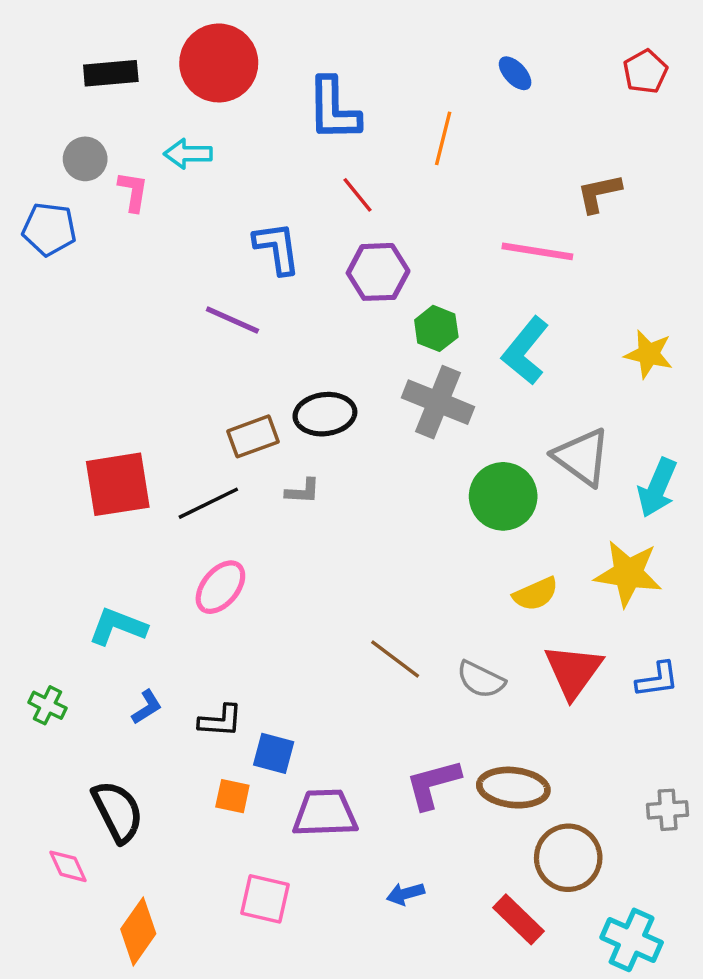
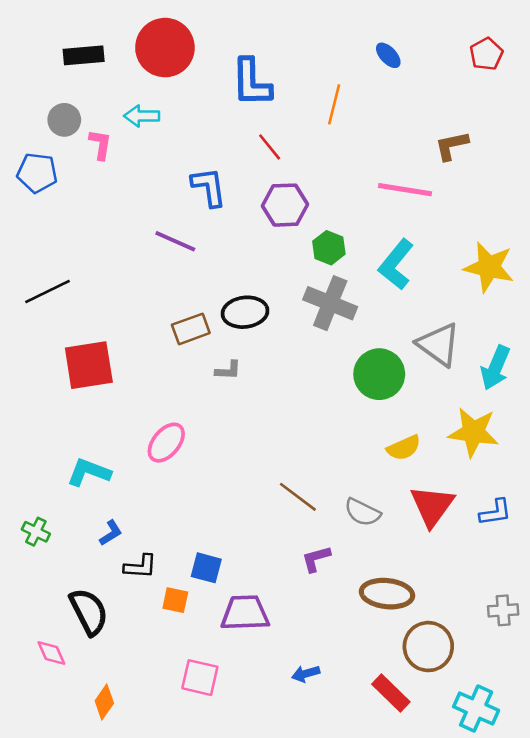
yellow star: (649, 354) -> (489, 267), size x1.4
black line: (208, 503) -> (47, 292), moved
black L-shape: (220, 721) -> (140, 567), moved
purple L-shape: (433, 784) -> (316, 559), moved, size x0.7
orange diamond: (138, 931) -> (104, 702), size x0.7

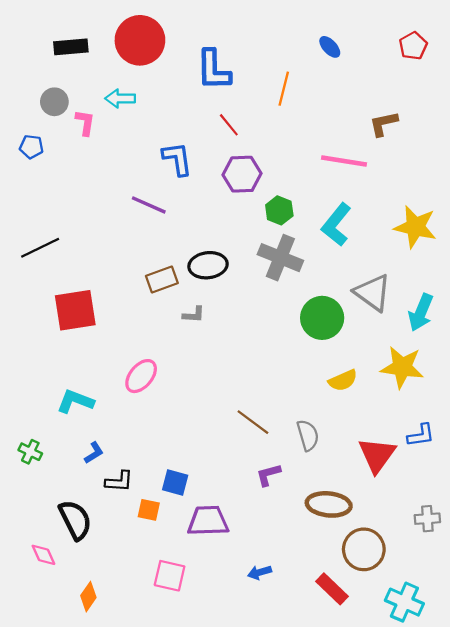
blue pentagon: (37, 173) -> (31, 147), size x0.7
red triangle: (432, 506) -> (377, 455), moved
gray semicircle: (362, 512) -> (308, 435), turned -132

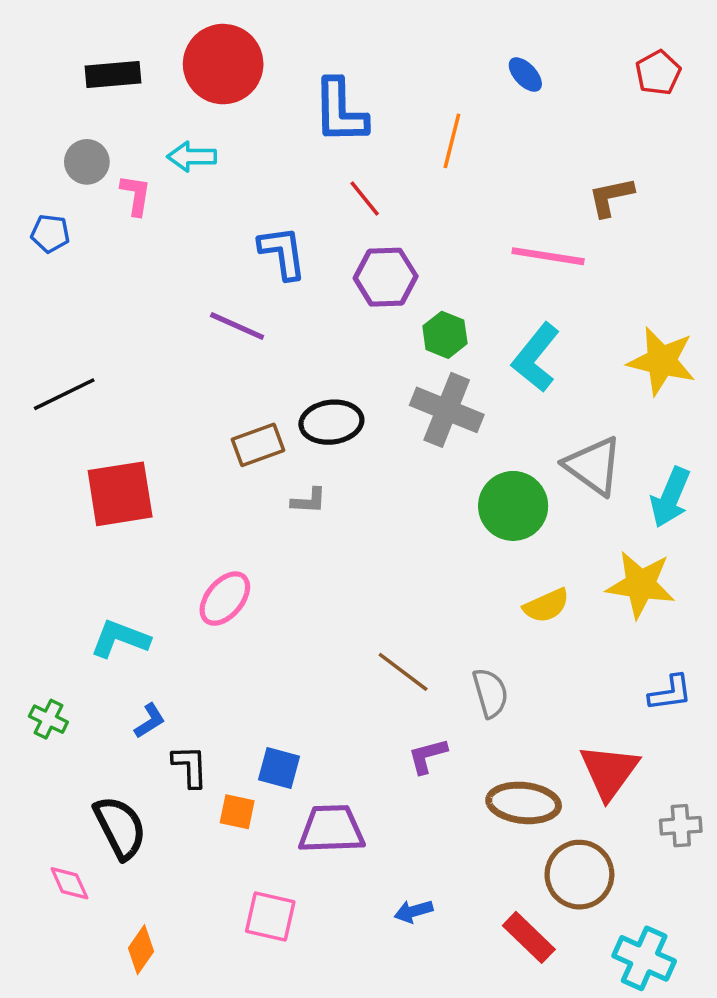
red triangle: (377, 455) -> (609, 772), moved
black L-shape: (119, 481) -> (190, 766), turned -96

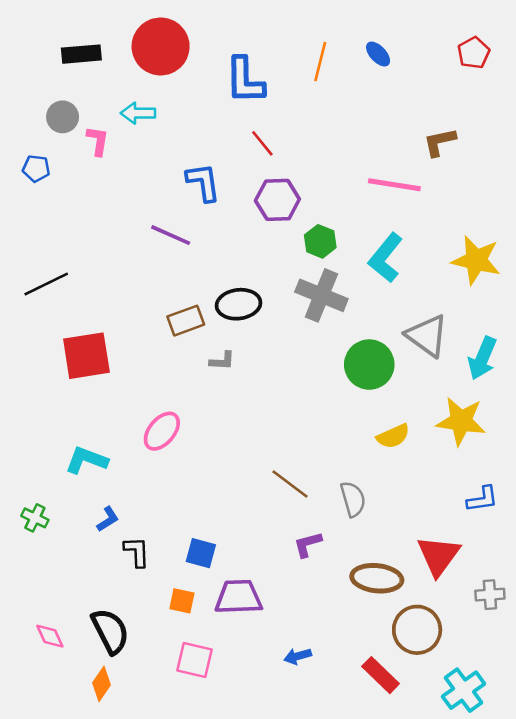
orange line: (452, 141) -> (320, 62), moved
orange square: (237, 812) -> (182, 601), moved
black semicircle: (120, 827) -> (110, 631), moved
cyan cross: (644, 958) -> (464, 690), turned 30

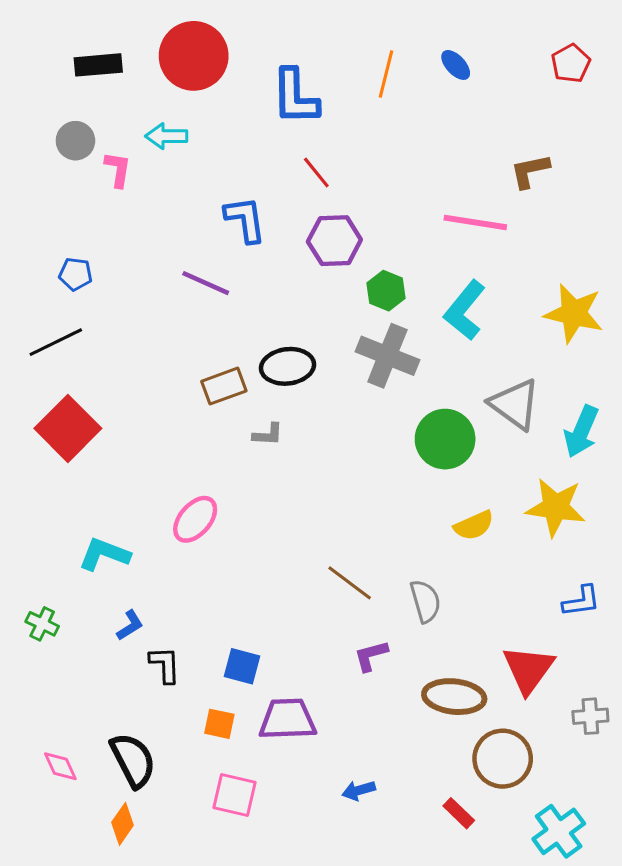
blue pentagon: (36, 168) -> (75, 274), moved
red square: (86, 356) -> (68, 428), moved, turned -36
red rectangle: (381, 675) -> (459, 813), size x0.7

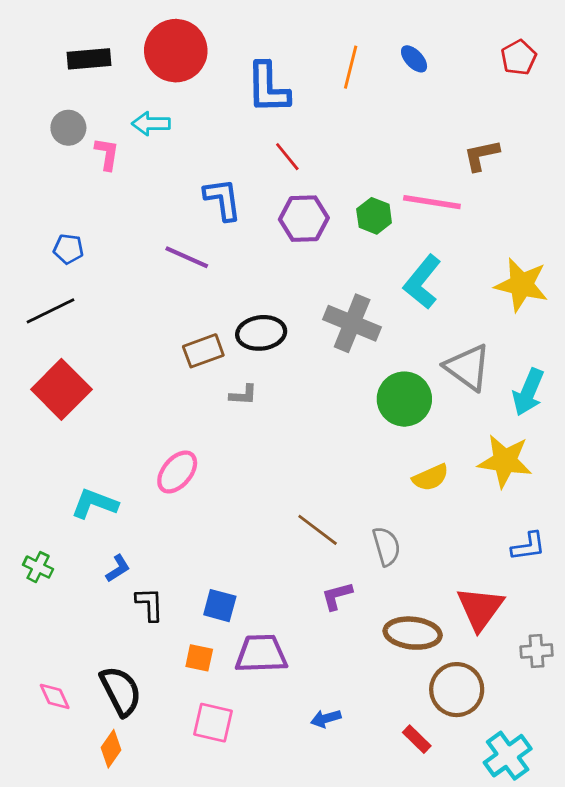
green hexagon: (386, 291) -> (374, 216), moved

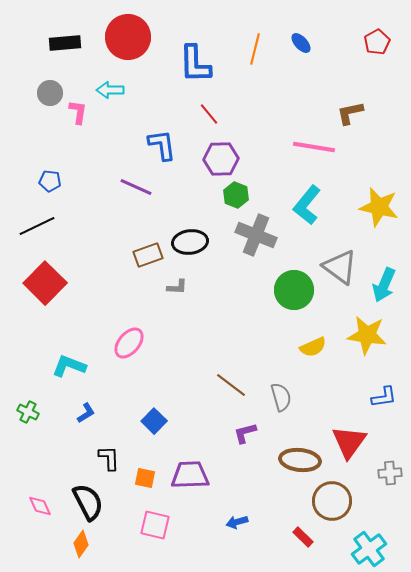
green hexagon: (374, 216) -> (236, 195), moved
black L-shape: (150, 604) -> (109, 458), moved
blue square: (220, 606) -> (154, 421), moved, turned 30

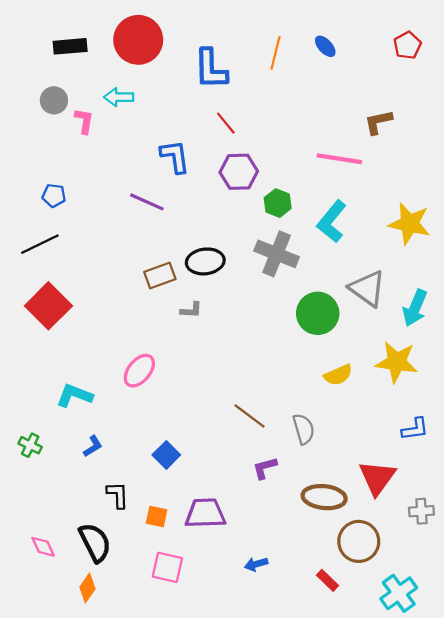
green hexagon: (236, 195) -> (278, 203), moved

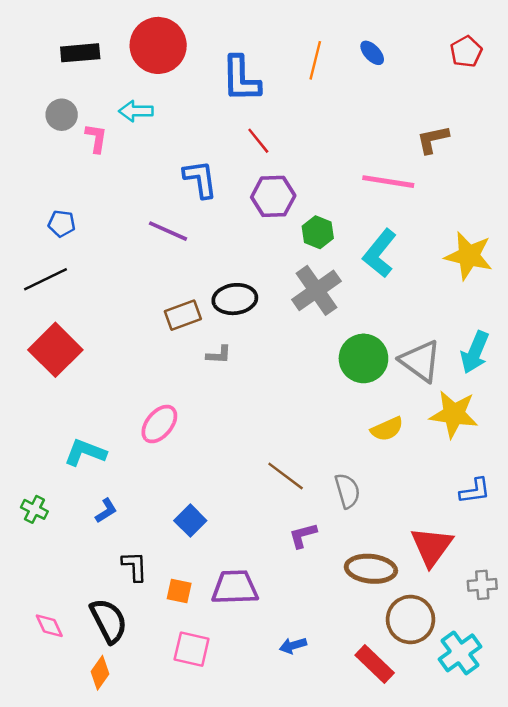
gray cross: (277, 254) -> (316, 290), turned 33
gray triangle: (367, 288) -> (420, 361), moved
red rectangle: (327, 580) -> (375, 664), size x1.5
cyan cross: (399, 593) -> (460, 653), moved

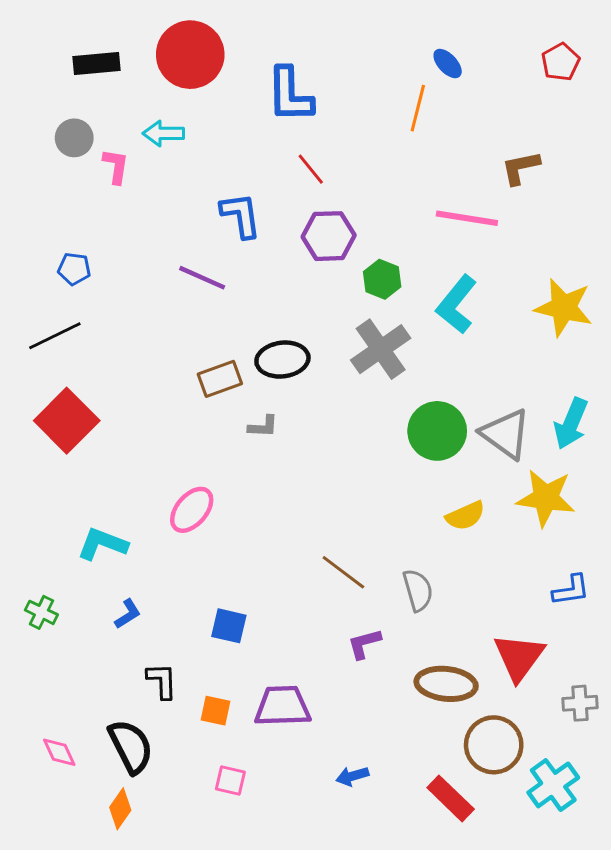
orange line: (315, 60) -> (418, 108), moved
blue square: (190, 521) -> (229, 626), turned -32
pink square: (192, 649) -> (230, 781), size x0.7

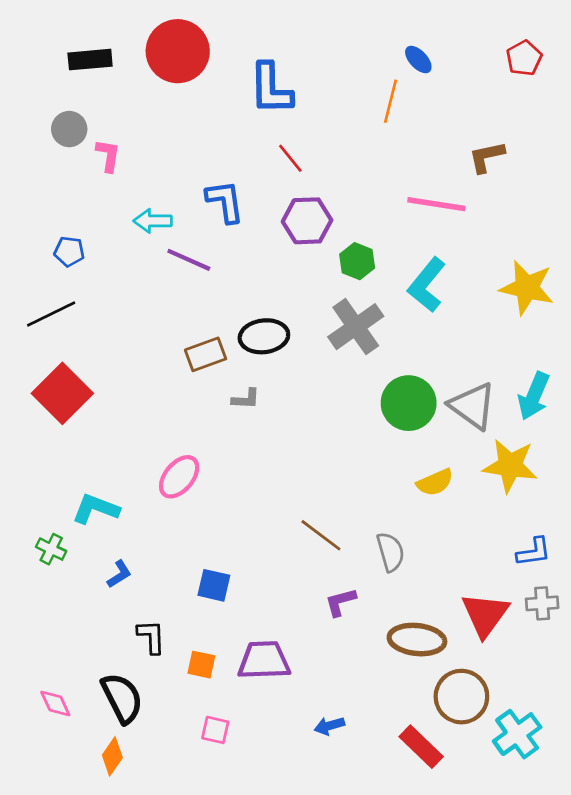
cyan arrow: (163, 133) -> (153, 221), moved
green cross: (41, 612) -> (51, 549), moved
gray cross: (580, 703) -> (542, 603), moved

